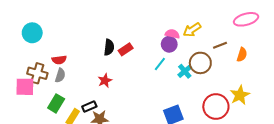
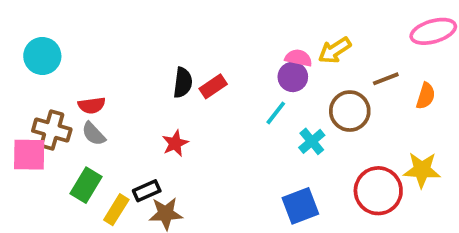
cyan cross: (185, 71) -> (312, 141), moved
gray semicircle: (60, 75) -> (94, 134), turned 120
yellow star: (240, 95) -> (422, 170), turned 30

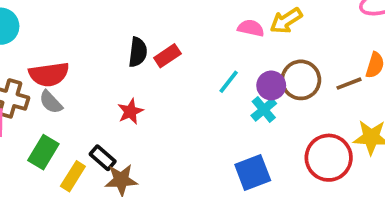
purple circle: (293, 77) -> (271, 85), moved
brown line: (386, 79) -> (349, 84), moved
red semicircle: (92, 105) -> (49, 74), size x1.5
black rectangle: (147, 191) -> (103, 158), turned 65

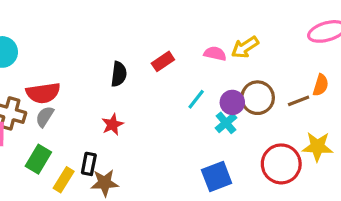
red rectangle: (167, 56) -> (163, 61), moved
gray semicircle: (51, 102) -> (45, 117), turned 75
black rectangle: (103, 158) -> (89, 164), turned 60

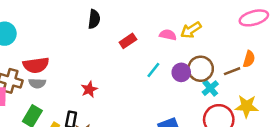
black semicircle: (119, 74) -> (94, 19), moved
gray semicircle: (45, 117) -> (37, 83), turned -119
cyan cross: (226, 123) -> (210, 88), moved

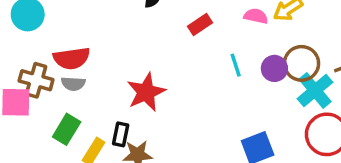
cyan line: (153, 70) -> (236, 65), turned -56
cyan cross: (210, 88) -> (315, 90), size x1.5
red star: (89, 89) -> (146, 92), size x1.6

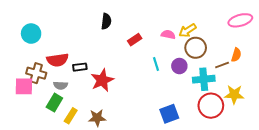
brown circle: (301, 63) -> (196, 48), moved
gray semicircle: (73, 84) -> (61, 85), moved
cyan cross: (315, 90) -> (204, 79), turned 35
black rectangle: (121, 134) -> (80, 67), moved, turned 72

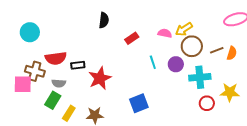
brown line: (222, 65) -> (217, 50), moved
red circle: (211, 106) -> (207, 103), size x0.6
blue square: (169, 114) -> (139, 103), moved

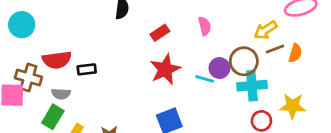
yellow arrow: (184, 29) -> (266, 30), moved
pink semicircle: (165, 33) -> (205, 26), turned 64
brown circle: (192, 46) -> (244, 61), moved
cyan line: (153, 62) -> (205, 79), moved, turned -56
red star: (100, 78) -> (165, 69), moved

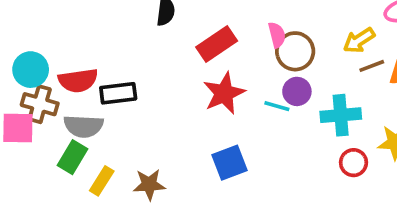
cyan circle: (22, 25) -> (31, 70), moved
red rectangle: (160, 33) -> (217, 44), size x1.5
brown circle: (244, 61) -> (295, 51), moved
black rectangle: (87, 69) -> (118, 93), size x1.4
gray semicircle: (61, 94) -> (83, 126), size x1.5

